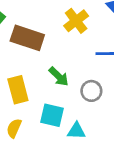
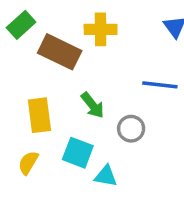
yellow cross: (76, 21) -> (101, 29), moved, turned 30

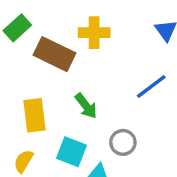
blue line: (160, 85) -> (151, 87), turned -44
gray circle: (131, 129) -> (123, 142), moved

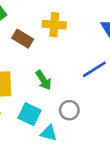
brown rectangle: (54, 54) -> (23, 39), size x0.7

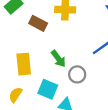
gray circle: (69, 110) -> (77, 74), moved

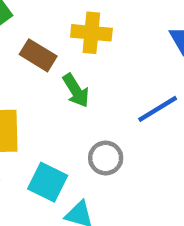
green arrow: (58, 59) -> (76, 91), moved

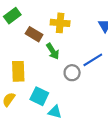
gray circle: (106, 158) -> (72, 73), moved

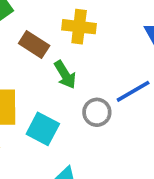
cyan square: (39, 96) -> (43, 129), moved

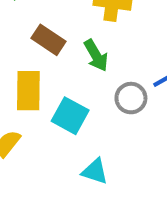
brown rectangle: (34, 45) -> (49, 40), moved

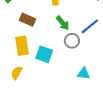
green arrow: (96, 55) -> (63, 23), moved
cyan triangle: (95, 171) -> (84, 74), moved

